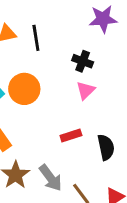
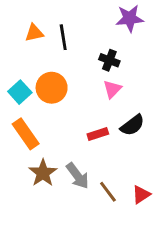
black semicircle: (106, 147) -> (132, 125), moved, turned 65

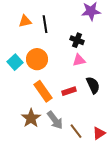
pink triangle: (112, 89) -> (79, 60), turned 32
black semicircle: (132, 125) -> (93, 85), turned -78
orange rectangle: (26, 134) -> (43, 91), moved

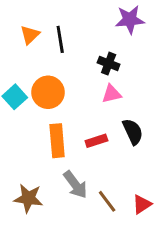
orange triangle: (25, 21) -> (30, 35), turned -32
orange rectangle: (43, 91) -> (57, 141), turned 30
brown star: (31, 118) -> (28, 198), moved, turned -30

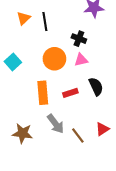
orange circle: (48, 92) -> (54, 59), moved
red triangle: (142, 204) -> (102, 129), moved

